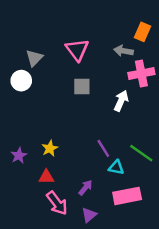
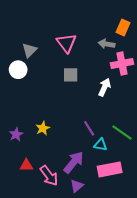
red triangle: (46, 177) -> (26, 165), moved
purple arrow: (85, 188) -> (74, 162), size x1.6

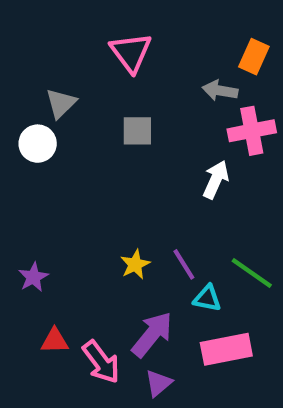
pink triangle: (66, 43) -> (131, 52), moved
gray square: (71, 75) -> (137, 131), moved
yellow star: (43, 128) -> (135, 264), moved

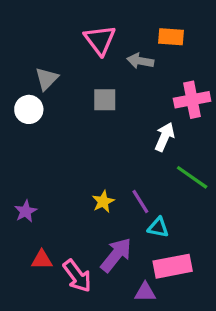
orange rectangle: (254, 57) -> (171, 37), moved, turned 70
gray arrow: (220, 91) -> (140, 61), moved
green line: (252, 273) -> (192, 177), moved
purple triangle: (158, 383) -> (145, 292), moved, turned 40

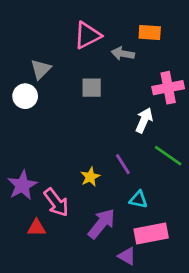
pink triangle: (100, 40) -> (87, 35), turned 40
purple line: (140, 202) -> (123, 164), moved
purple star: (26, 211) -> (22, 185), size x1.5
pink arrow: (77, 276) -> (56, 202), moved
purple triangle: (145, 292) -> (127, 256), turned 30

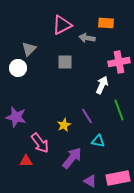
green line: (168, 156) -> (119, 110), turned 35
purple star: (22, 185) -> (16, 117), moved, turned -30
pink rectangle: (151, 233) -> (118, 178), moved

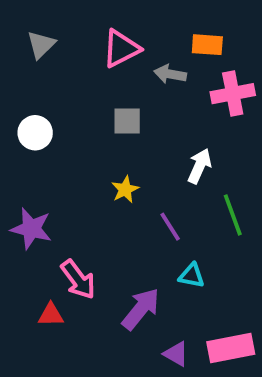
gray triangle: (29, 49) -> (41, 45), moved
pink cross: (119, 62) -> (233, 94), moved
yellow star: (64, 125) -> (125, 189), moved

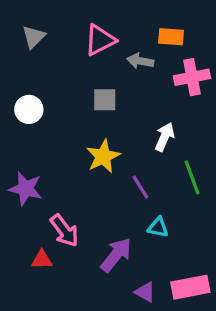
yellow star: (125, 189) -> (103, 156), size x1.5

